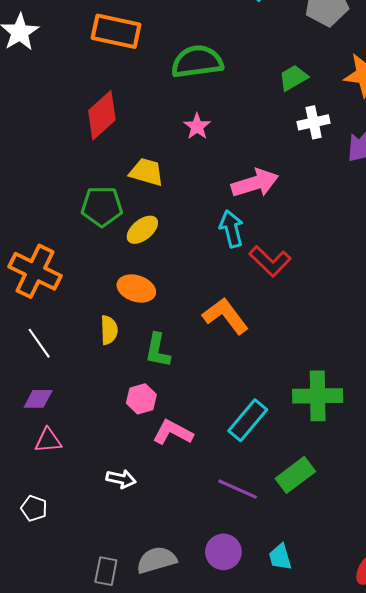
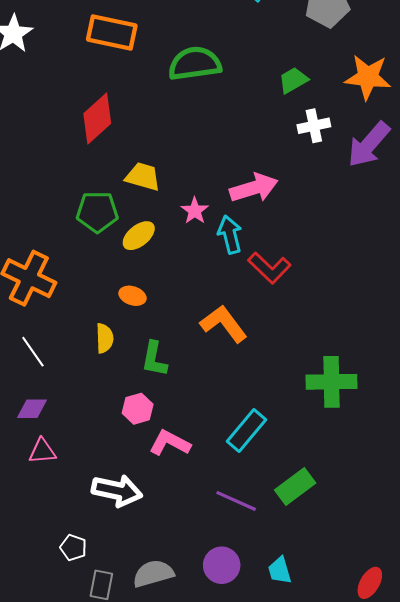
pink star: (197, 126) -> (195, 211), moved
orange ellipse: (136, 288) -> (132, 296), size x0.7
green cross: (318, 396) -> (332, 382), moved
white arrow: (121, 479) -> (117, 491), size x1.6
white pentagon: (34, 508) -> (73, 548), moved

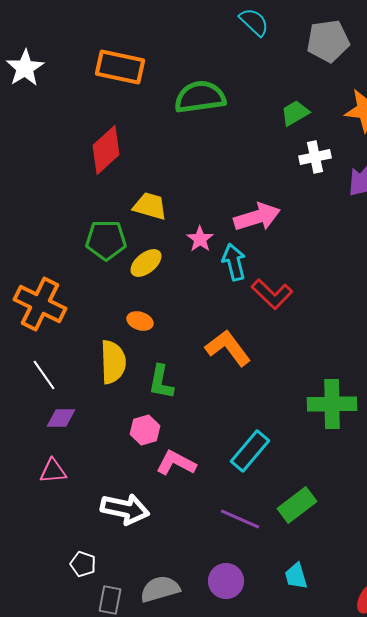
yellow semicircle: (105, 338) -> (113, 362), size x1.5
purple diamond: (32, 409) -> (61, 418), moved
cyan trapezoid: (280, 570) -> (296, 576), moved

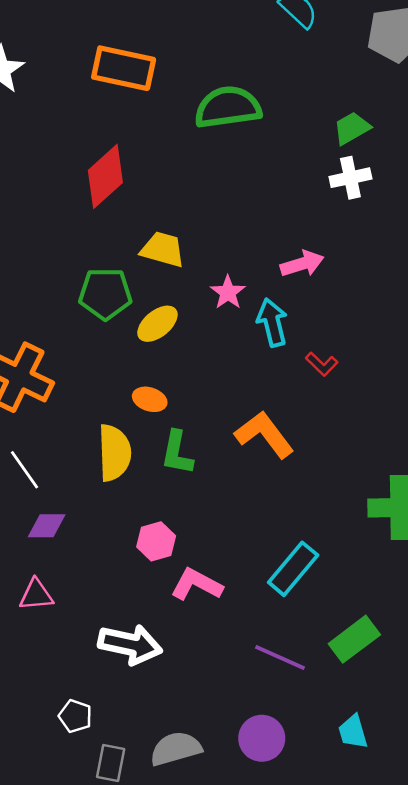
white cross: (315, 157) -> (350, 178), moved
pink arrow: (257, 217) -> (302, 264), size x0.7
red L-shape: (272, 294) -> (322, 364), size x0.6
green L-shape: (161, 382) -> (177, 453), moved

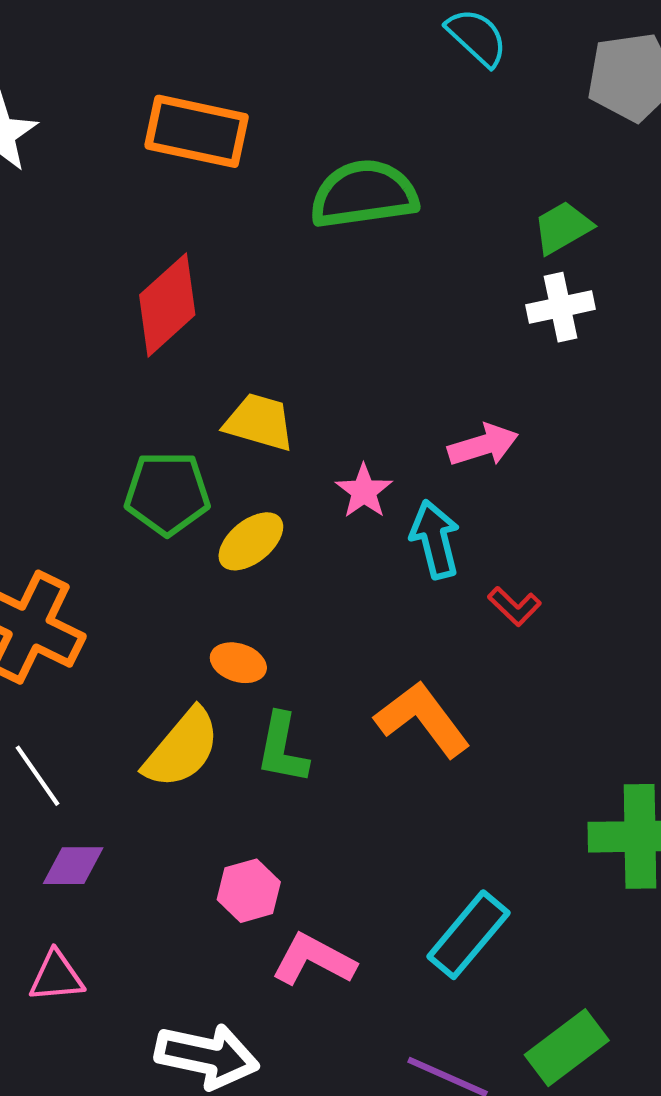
yellow semicircle: (114, 453) -> (182, 748), turned 42

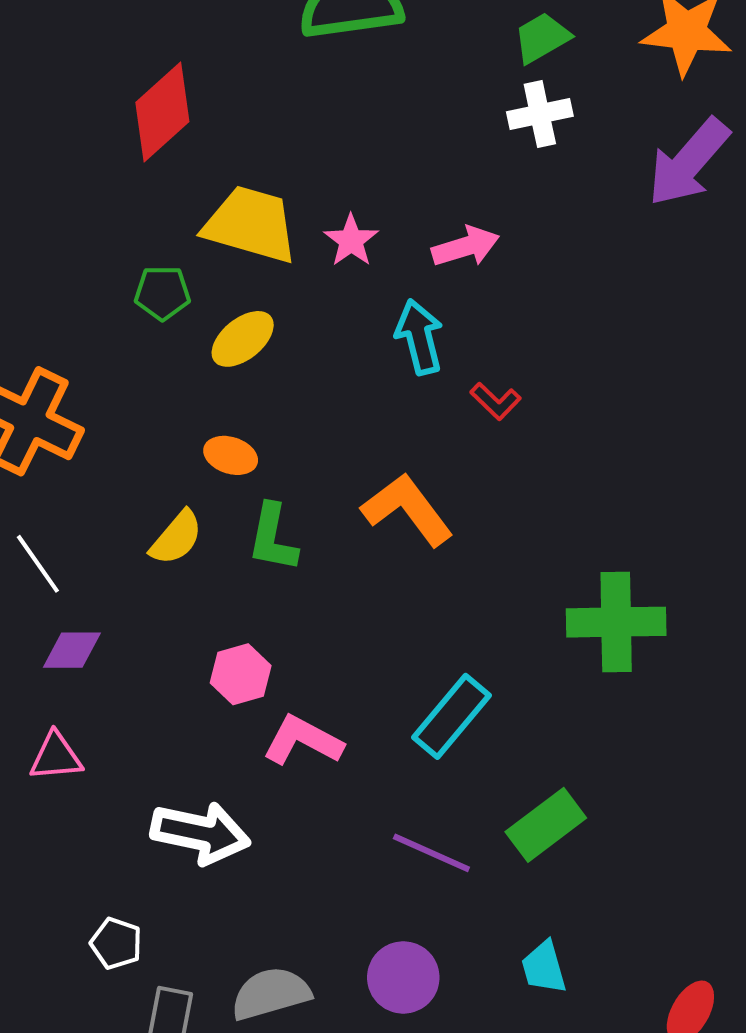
yellow trapezoid: (259, 422) -> (251, 224), size x1.4
pink star: (364, 491) -> (351, 241), moved
green pentagon: (167, 493) -> (162, 293), size x0.7
yellow semicircle: (182, 748) -> (176, 538), size x0.7

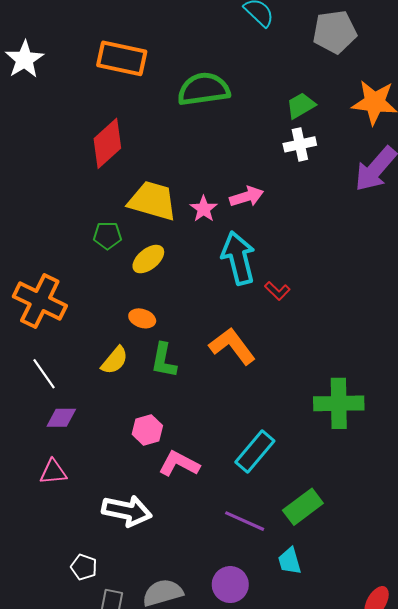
pink arrow: (466, 247) -> (247, 197), moved
cyan arrow: (419, 337) -> (238, 258), size x1.4
cyan trapezoid: (544, 967) -> (290, 561), moved

